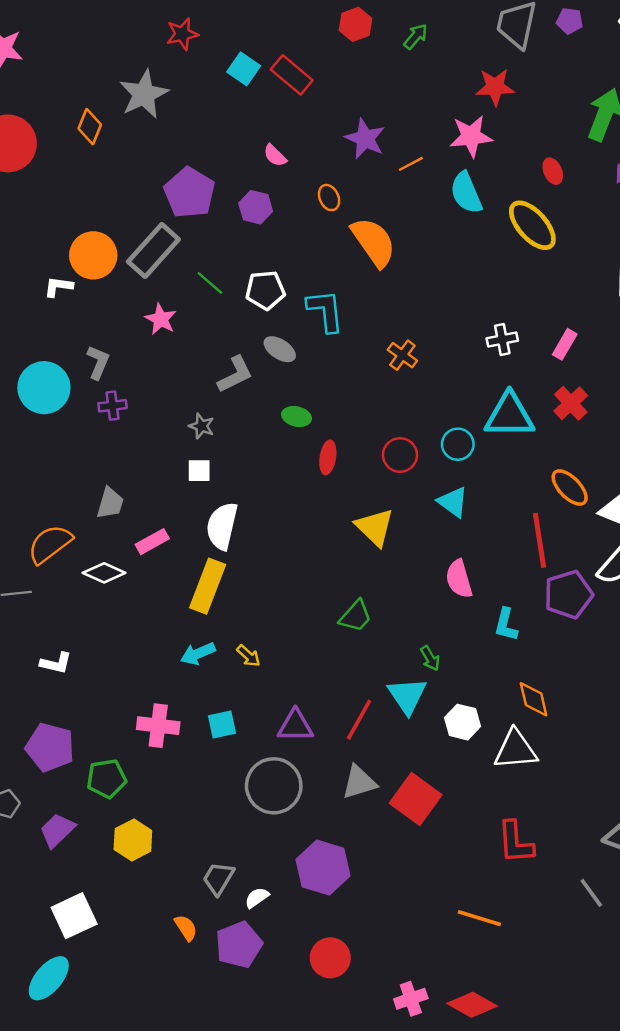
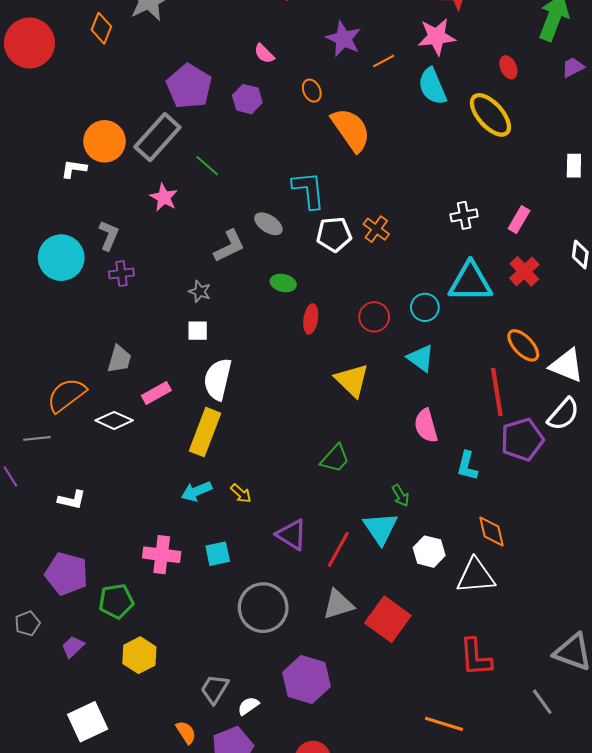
white pentagon: (265, 290) -> (334, 234), moved
purple triangle: (295, 726) -> (292, 535), moved, turned 32
purple trapezoid: (57, 830) -> (73, 647), size x0.7

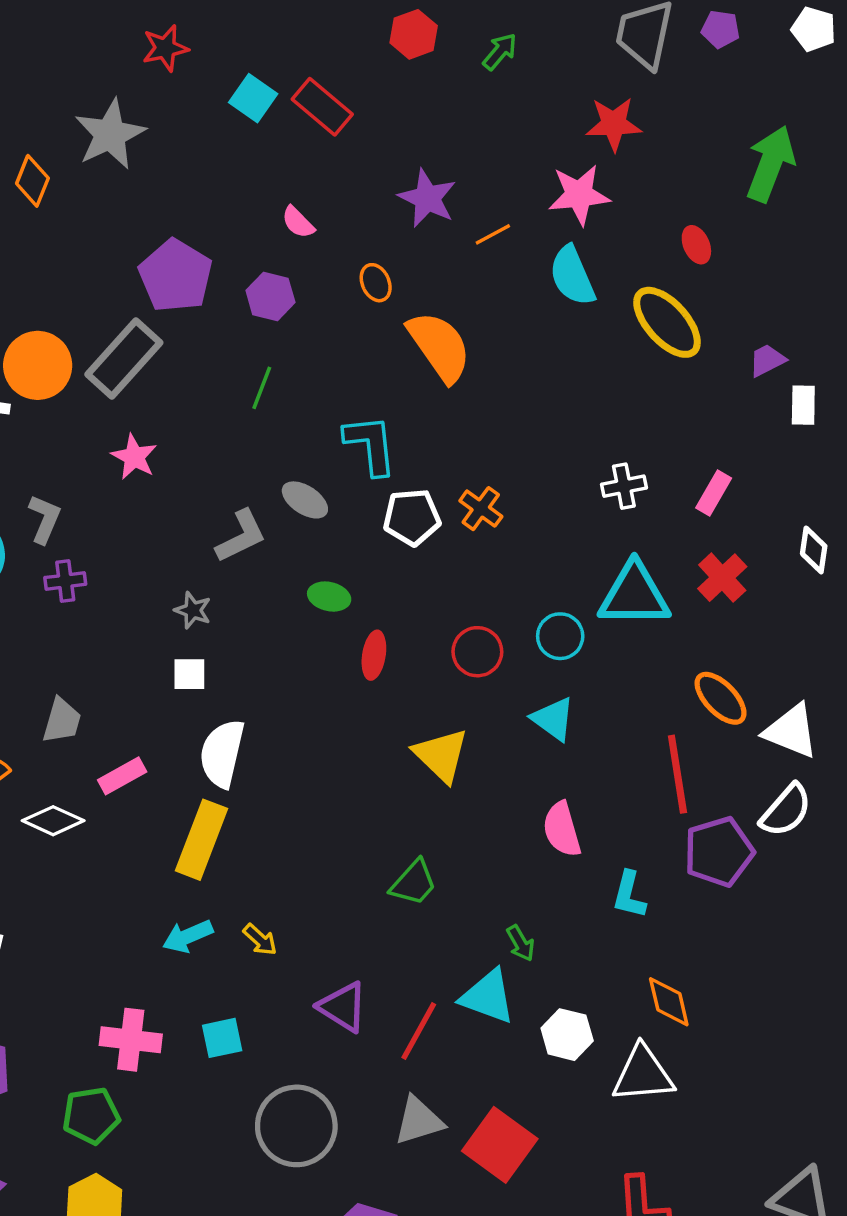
purple trapezoid: (573, 67) -> (767, 360), moved
green line: (207, 166) -> (262, 388), moved, turned 70
cyan triangle: (380, 528) -> (488, 997), turned -36
green pentagon: (116, 601) -> (91, 1116), moved

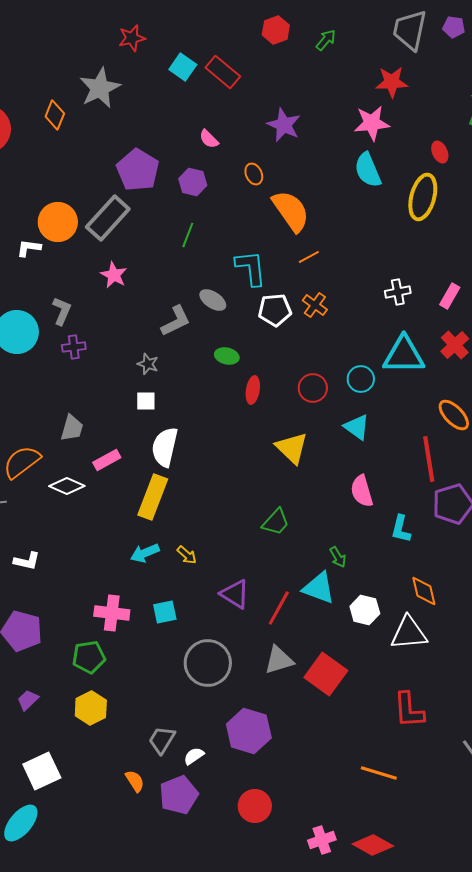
orange line: (493, 234) -> (309, 257), moved
yellow ellipse: (667, 322) -> (423, 197), turned 57

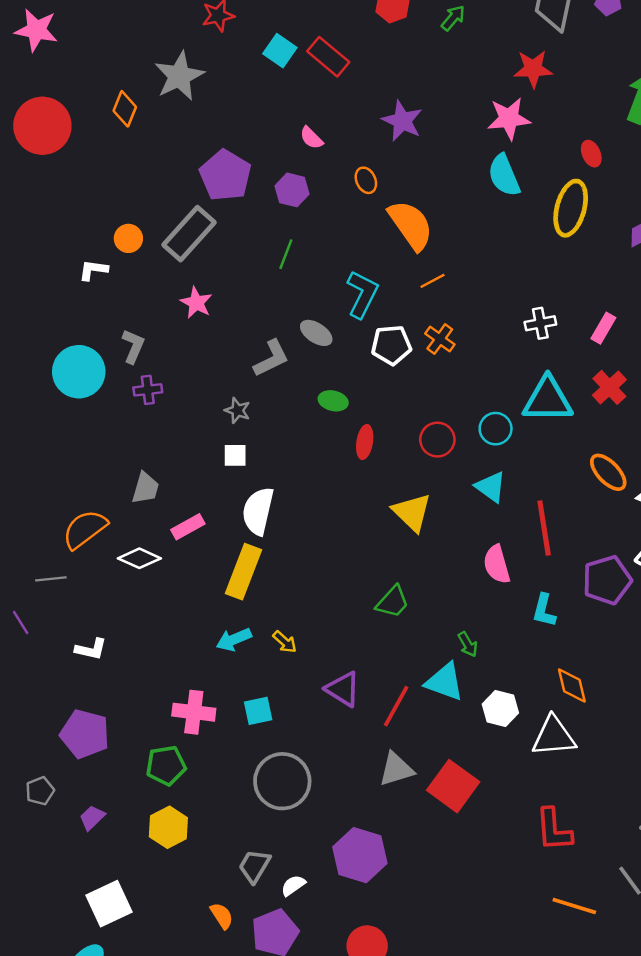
orange circle: (58, 222) -> (128, 238), size x0.6
cyan L-shape: (251, 268) -> (362, 294), turned 33
red line: (429, 459) -> (544, 528), moved
gray circle: (208, 663) -> (282, 781), moved
orange line: (379, 773) -> (574, 906), moved

